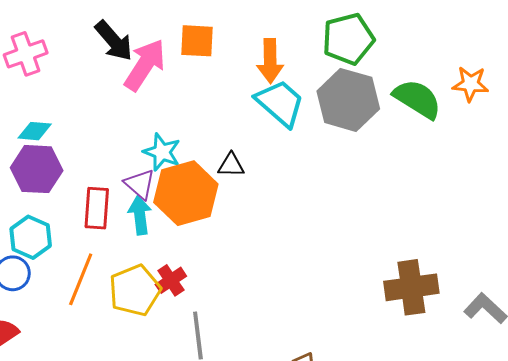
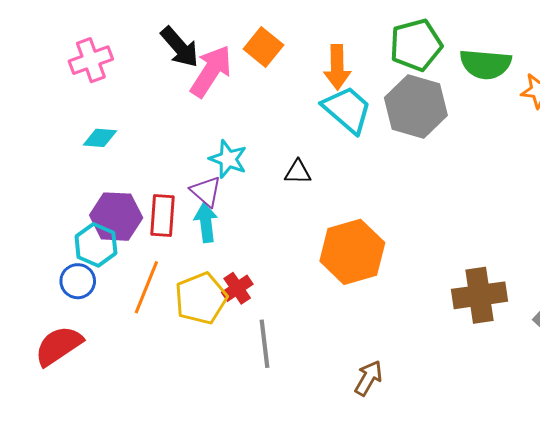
orange square: (197, 41) -> (263, 47), turned 36
green semicircle: (417, 99) -> (486, 64), moved, turned 153
purple hexagon: (37, 169) -> (116, 217), moved
orange hexagon: (186, 193) -> (352, 252), moved

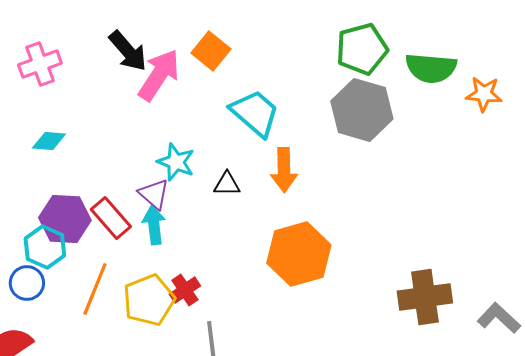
orange arrow: (337, 67) -> (284, 170), moved
cyan trapezoid: (347, 110) -> (255, 113), moved
black triangle: (298, 172) -> (227, 184), moved
red rectangle: (163, 216) -> (111, 218), turned -45

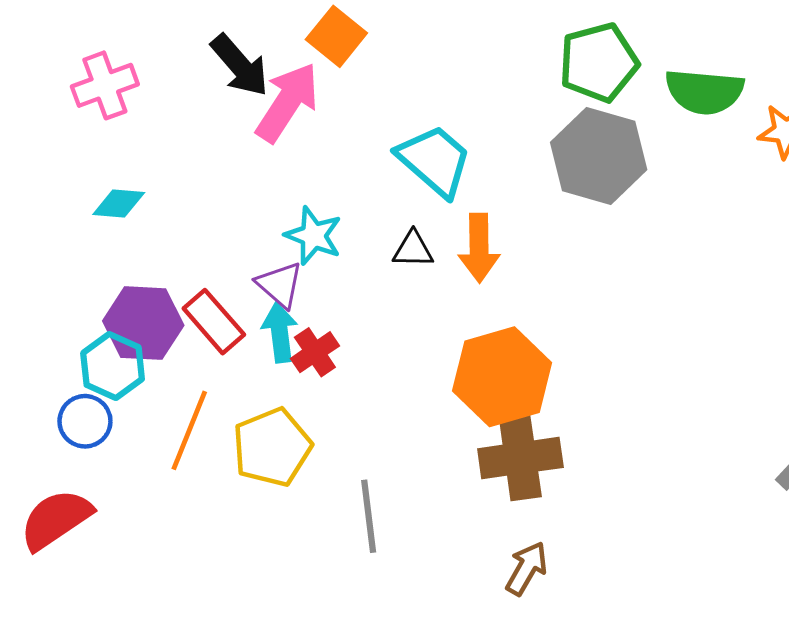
orange square: (211, 51) -> (336, 36), moved
black triangle: (227, 184) -> (413, 249), moved
red cross: (185, 290) -> (315, 352), moved
brown cross: (425, 297) -> (520, 458), moved

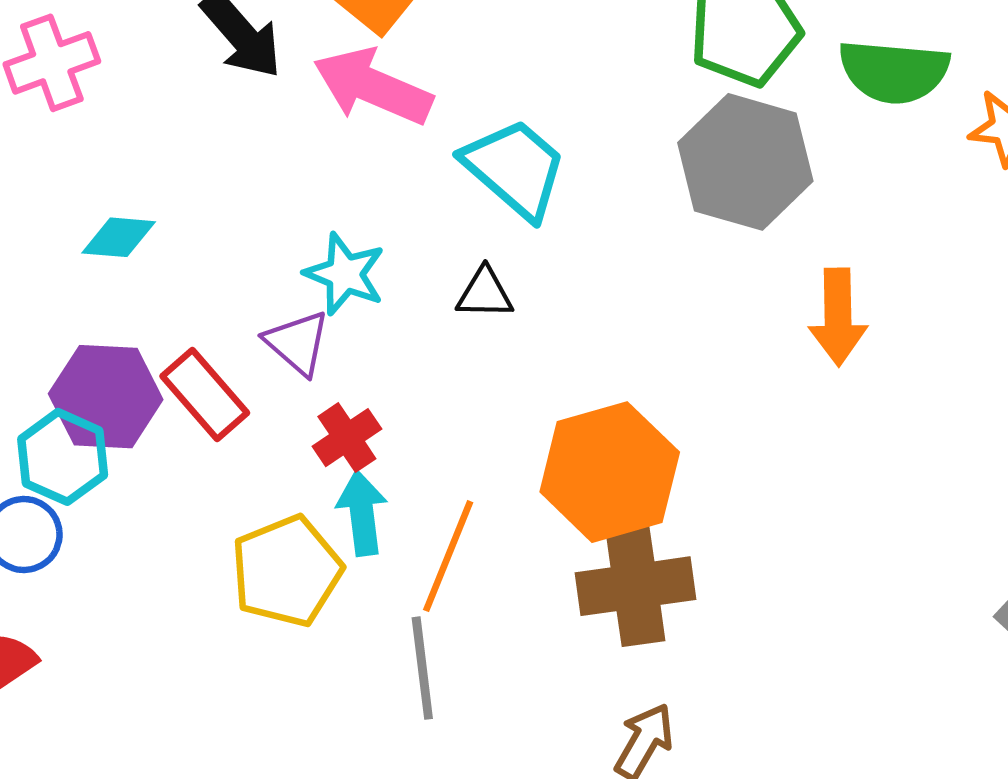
pink arrow: (287, 102) -> (373, 87), moved, turned -100
cyan diamond: (119, 203) -> (119, 237), moved
orange arrow: (479, 248) -> (838, 317), moved
cyan arrow: (280, 332) -> (362, 513), moved
orange line: (189, 430) -> (448, 556), moved

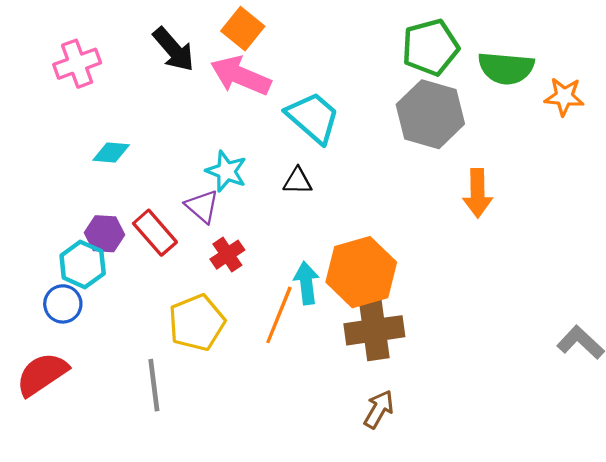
purple hexagon: (106, 397) -> (105, 234), size x0.7
cyan arrow: (362, 513) -> (306, 283), moved
gray line: (422, 668) -> (154, 385), moved

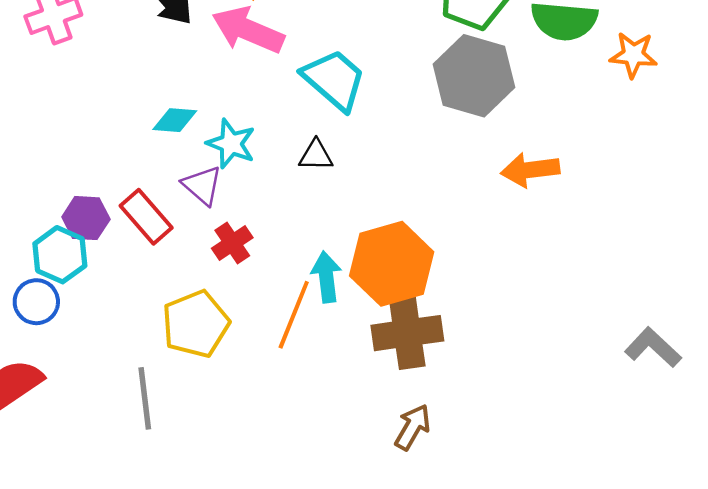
cyan diamond: (111, 153) -> (175, 120), moved
orange arrow: (477, 193) -> (530, 170), turned 84

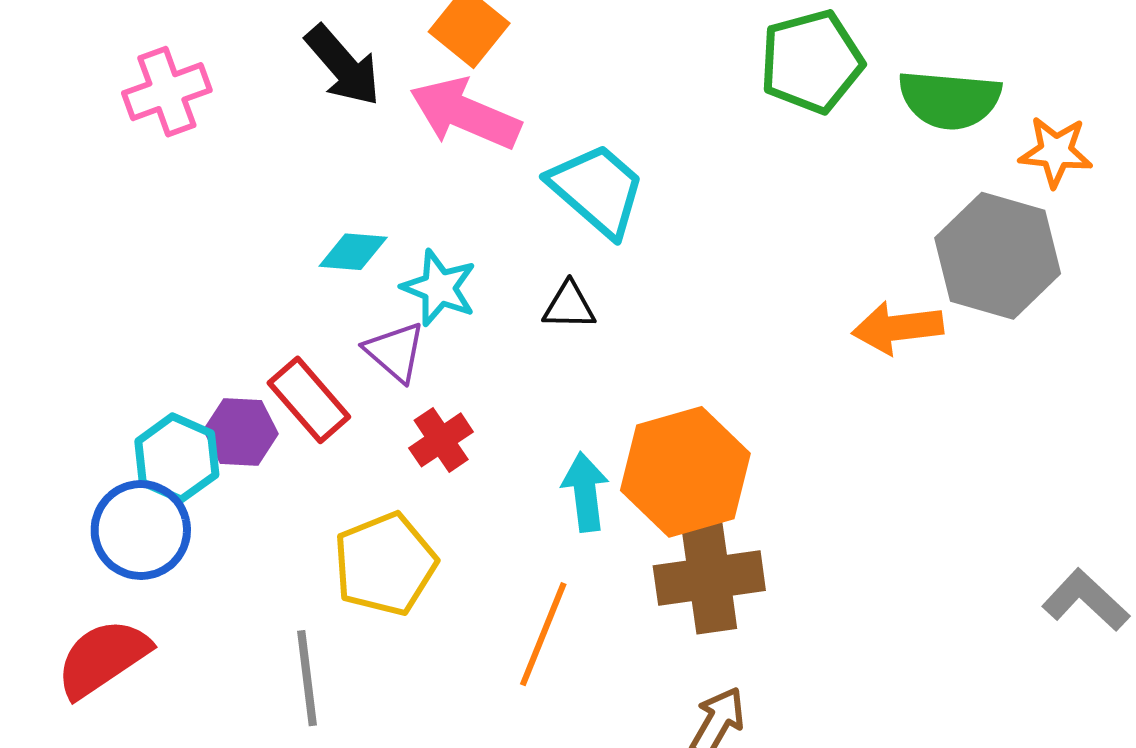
gray hexagon: (474, 76) -> (998, 256), moved
purple hexagon: (86, 218) -> (241, 432), moved
blue circle: (36, 302) -> (141, 530), size x1.4
orange line: (294, 315) -> (543, 634), moved

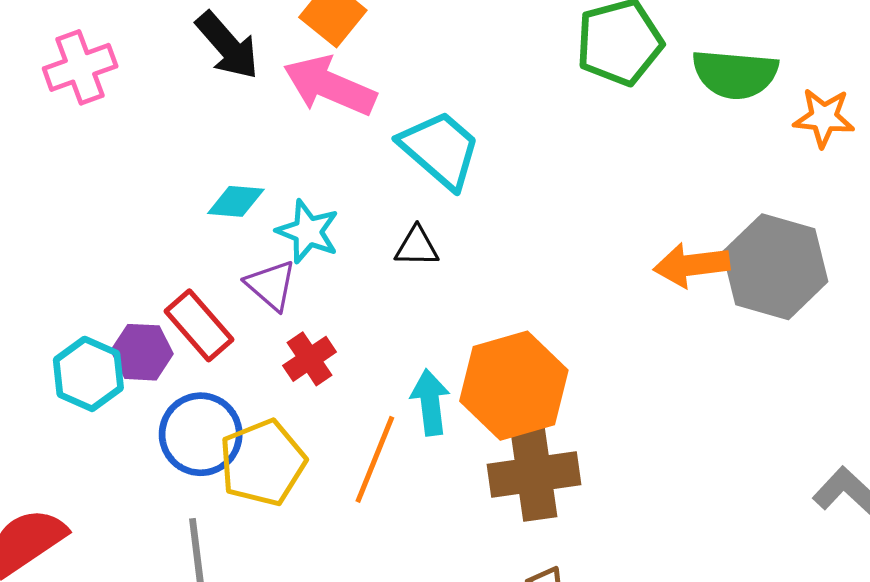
gray hexagon: (998, 256) -> (775, 267), moved
blue circle: (141, 530) -> (201, 434), moved
orange line: (543, 634) -> (375, 459), moved

